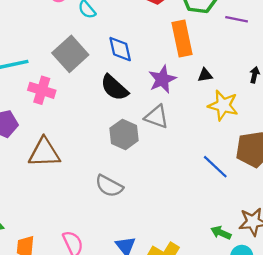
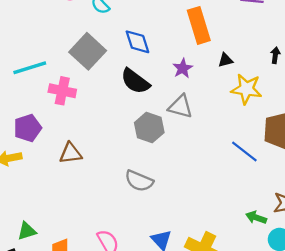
purple star: (162, 79) -> (183, 68), size x0.7
brown triangle: (44, 153) -> (71, 153), size x0.7

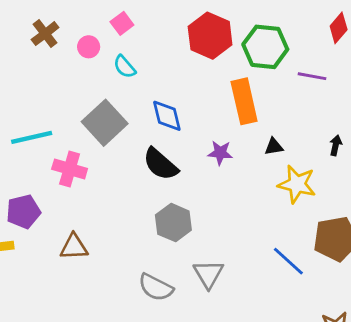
purple star: (183, 68) -> (220, 153), turned 30
gray triangle: (180, 107) -> (208, 274), moved, turned 40

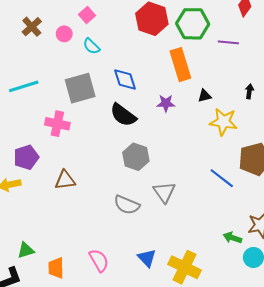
gray square: (105, 123) -> (80, 88), turned 32
cyan line: (32, 137) -> (24, 86), moved

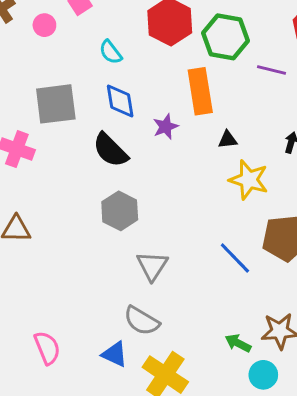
cyan semicircle: (91, 46) -> (111, 52), moved
purple star: (166, 103) -> (166, 127), moved, turned -30
gray semicircle: (127, 205) -> (142, 321), moved
blue triangle: (147, 258) -> (115, 354), turned -30

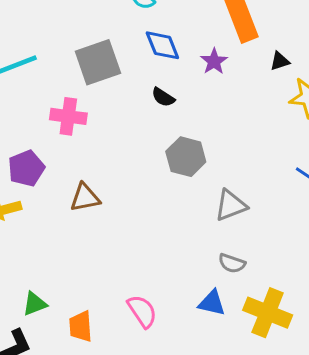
black semicircle: (110, 150) -> (163, 97), size x0.6
gray triangle: (152, 266) -> (231, 205), turned 48
gray semicircle: (142, 321) -> (232, 263), size x0.7

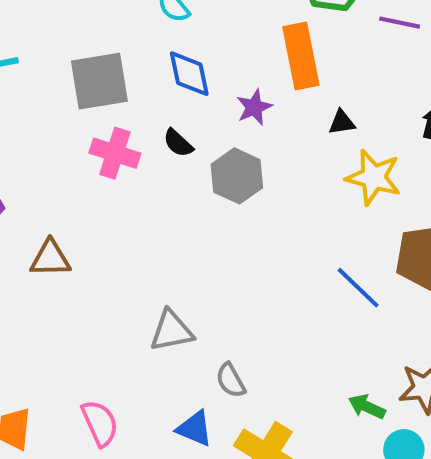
pink cross: (68, 116) -> (115, 153), moved
gray hexagon: (186, 157) -> (237, 176), moved
gray triangle: (231, 205) -> (171, 331), moved
gray semicircle: (232, 263) -> (231, 380), turned 32

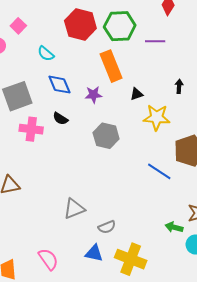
purple star: (254, 107) -> (93, 95), turned 30
gray hexagon: (237, 176) -> (106, 136), moved
gray semicircle: (231, 380) -> (107, 227), turned -72

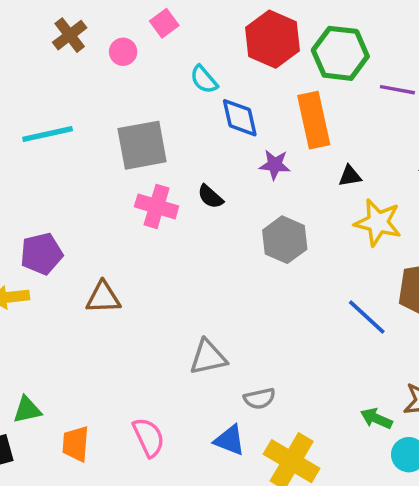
blue diamond: (59, 85) -> (240, 118), moved

